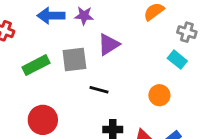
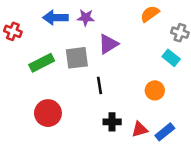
black line: (99, 90) -> (99, 85), turned 66

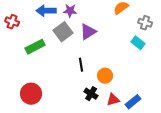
gray square: (77, 58) -> (63, 32), moved, turned -30
orange circle: (155, 90) -> (105, 76), moved
red circle: (48, 113) -> (31, 94), moved
black cross: (112, 122) -> (91, 94), turned 32

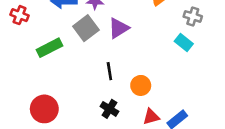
black cross: (91, 94) -> (109, 109), moved

